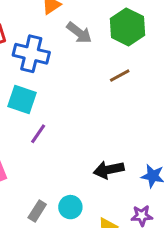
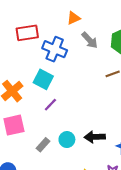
cyan circle: (70, 207) -> (67, 140), moved
gray rectangle: (37, 211) -> (43, 145), moved

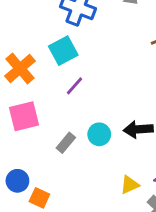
cyan square: (43, 79) -> (63, 51), turned 36

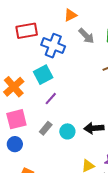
gray rectangle: (66, 143) -> (46, 128), moved
blue circle: (17, 181) -> (15, 144), moved

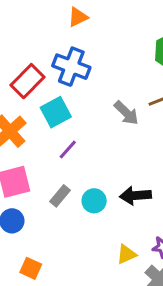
orange triangle: (70, 15) -> (78, 17), moved
red rectangle: (27, 31) -> (27, 81), moved, turned -35
gray arrow: (86, 36) -> (126, 113), moved

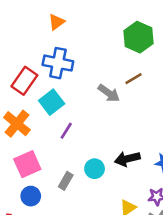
gray rectangle: (60, 196) -> (66, 181), moved

